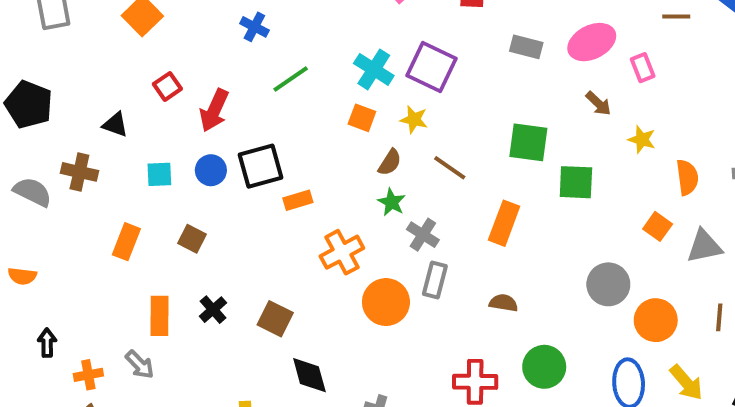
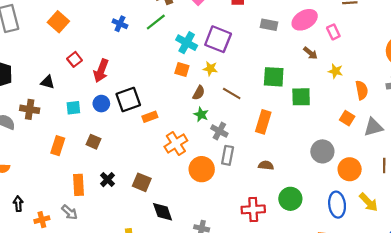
green line: (291, 79) -> (156, 22), moved

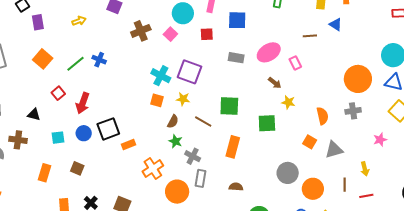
green line: (156, 22) -> (76, 64), moved
yellow star: (335, 71) -> (288, 102), moved
green square: (274, 77) -> (229, 106), moved

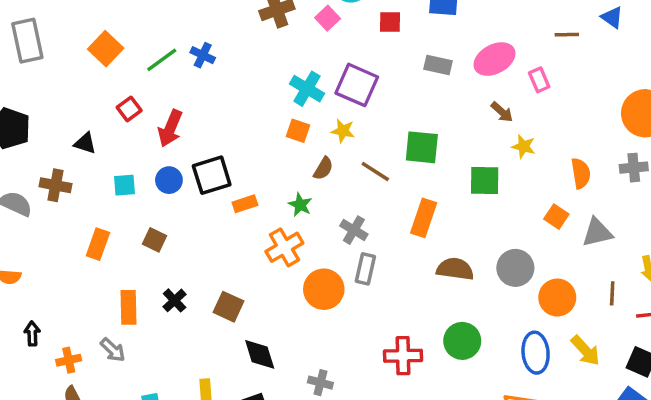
green star: (176, 141) -> (300, 205), moved
brown semicircle: (236, 187) -> (455, 269), moved, size x1.5

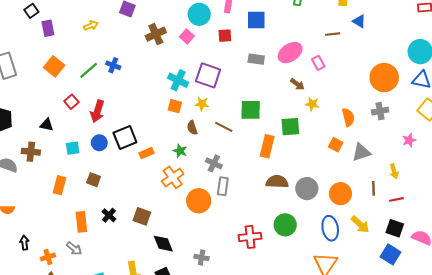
brown semicircle: (323, 168) -> (192, 128), turned 136
orange rectangle: (424, 218) -> (267, 146), moved
gray circle: (515, 268) -> (307, 189), moved

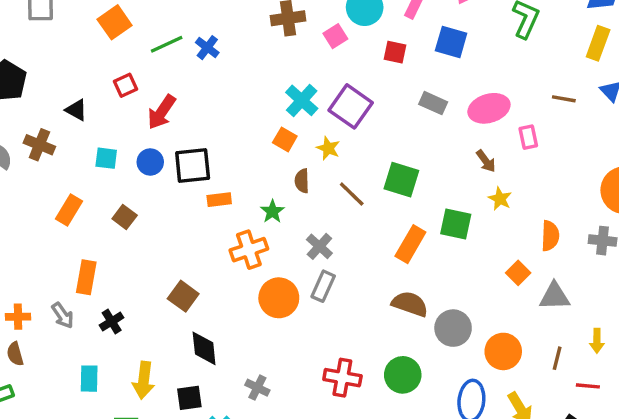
black cross: (109, 215) -> (112, 321), moved

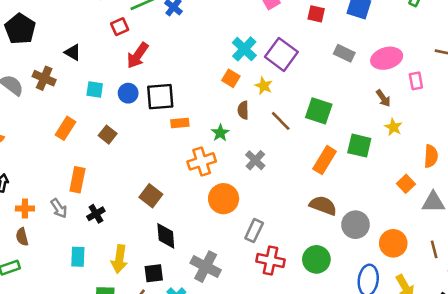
red square: (126, 85) -> (120, 27), moved
gray rectangle: (323, 286) -> (254, 231), moved
brown line: (557, 358) -> (434, 249), turned -30
gray cross: (257, 388) -> (206, 267), size x1.6

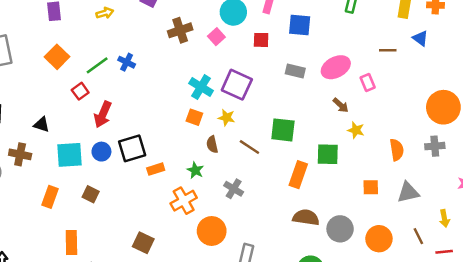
cyan square: (95, 90) -> (70, 155), size x1.6
orange square: (406, 184) -> (371, 187), moved, turned -35

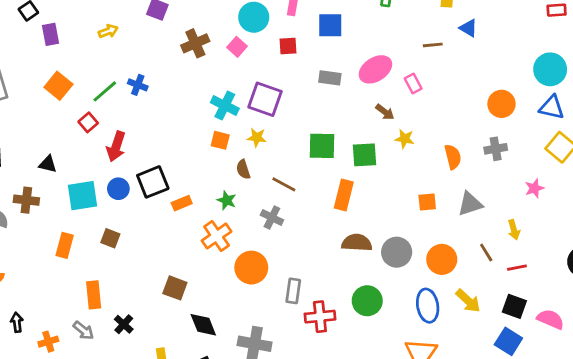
orange circle: (443, 107) -> (501, 104), size x0.7
brown line: (249, 147) -> (284, 184), moved
green square: (328, 154) -> (365, 155), moved

